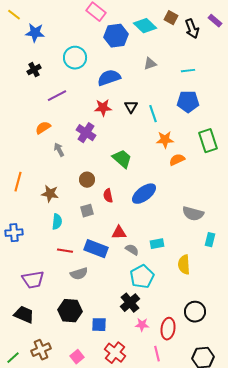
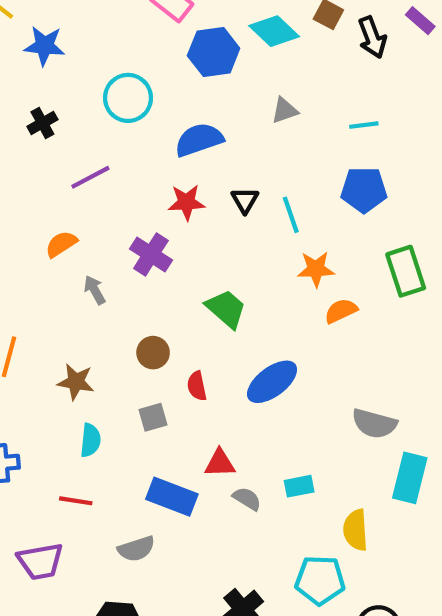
cyan rectangle: (210, 240) -> (410, 478), size x1.6
red line: (65, 251) -> (76, 501), moved
cyan pentagon: (142, 277) -> (320, 580), moved, turned 30

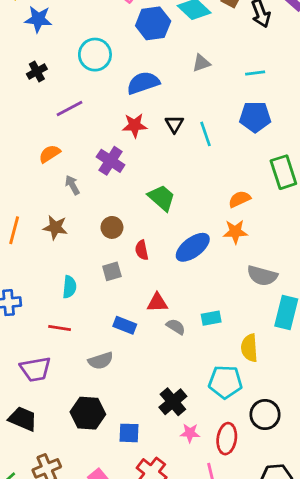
orange star: (316, 269) -> (235, 232), moved
brown star: (76, 382) -> (55, 227), moved
blue rectangle: (172, 497) -> (125, 325), size x0.7

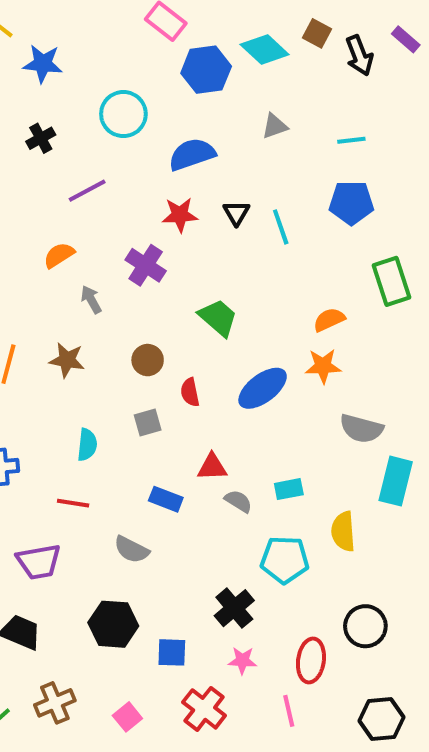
gray semicircle: (101, 361) -> (131, 550), turned 45
cyan pentagon: (225, 382) -> (285, 560), moved
pink star: (190, 433) -> (242, 660), moved

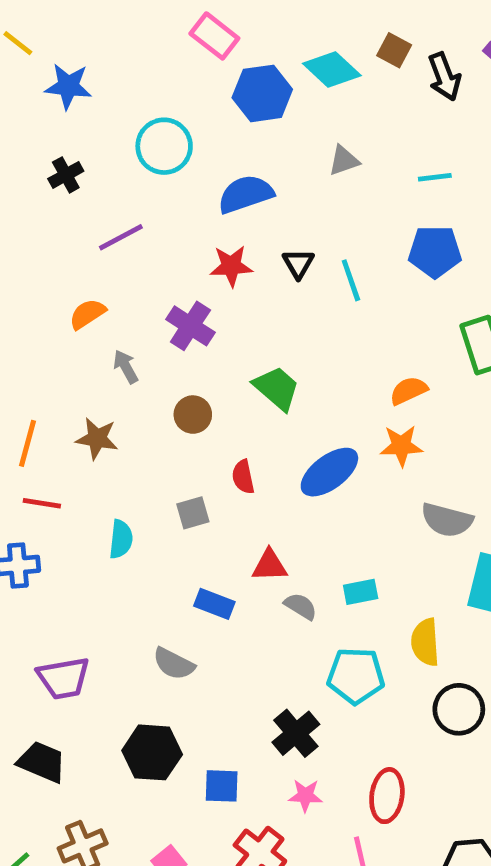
brown circle: (148, 360) -> (193, 415), moved
red line: (73, 503) -> (42, 503), moved
black circle: (365, 626) -> (459, 709), moved

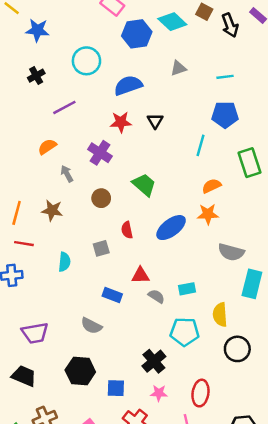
cyan line: (351, 280) -> (200, 145), moved, turned 35

